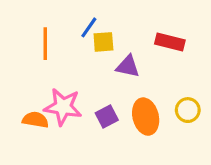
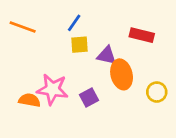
yellow square: (103, 42) -> (80, 45), moved
orange line: (45, 44) -> (23, 27), moved, turned -70
orange ellipse: (146, 117) -> (122, 74), moved

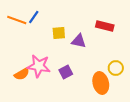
blue line: (74, 23) -> (34, 17), moved
orange ellipse: (122, 74) -> (101, 83), moved
orange semicircle: (29, 100) -> (22, 74), turned 140

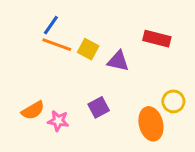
orange line: (17, 20) -> (57, 45), moved
yellow square: (59, 33) -> (88, 49), turned 32
pink star: (39, 66) -> (58, 121), moved, size x0.6

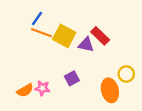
red rectangle: (157, 39) -> (100, 36), moved, turned 30
yellow square: (88, 49) -> (64, 36), size x1.5
orange semicircle: (33, 110) -> (25, 90), moved

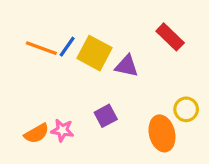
blue line: (37, 18) -> (67, 47), moved
orange line: (41, 33) -> (41, 48), moved
red rectangle: (100, 36) -> (170, 37), moved

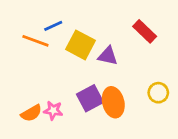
blue line: (67, 47) -> (53, 26), moved, turned 30
purple square: (106, 116) -> (90, 98), size x1.4
orange ellipse: (162, 133) -> (113, 102), moved

